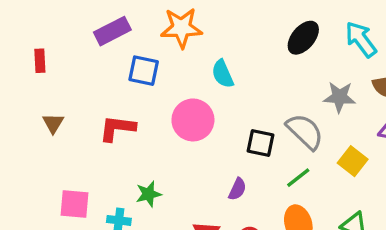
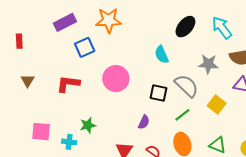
blue square: (144, 71) -> (85, 47), turned -36
cyan semicircle: (223, 74) -> (162, 55), moved

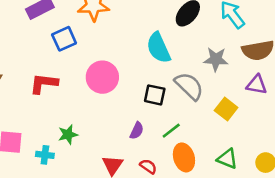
cyan semicircle: (162, 55) -> (158, 48), size x1.4
green line: (182, 115) -> (171, 131), moved

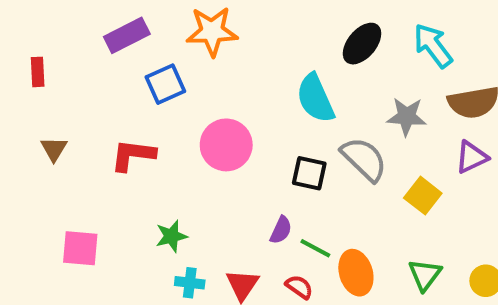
purple triangle: (257, 85) -> (471, 157), turned -35
green line: (171, 131) -> (315, 248), moved, turned 66
cyan cross: (45, 155) -> (190, 283), moved
green triangle: (227, 159) -> (425, 275), turned 45

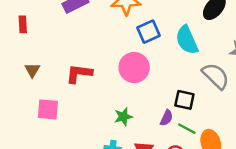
blue square: (165, 84) -> (148, 32), moved
black square: (309, 173) -> (184, 100), moved
green star: (171, 236) -> (123, 117), moved
pink square: (80, 248) -> (48, 109), moved

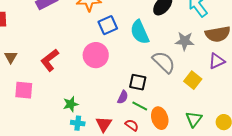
red L-shape: (79, 74) -> (50, 60), turned -45
green star: (123, 117) -> (71, 104), moved

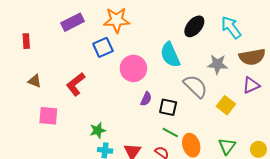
blue square: (108, 25) -> (103, 47), moved
pink circle: (96, 55) -> (133, 68), moved
brown triangle: (11, 57) -> (35, 81), turned -40
purple semicircle: (123, 97) -> (146, 99), moved

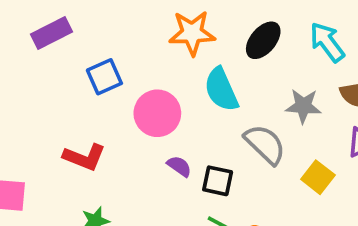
orange star: (117, 20) -> (192, 33), moved
red L-shape: (76, 84) -> (84, 157), moved, turned -120
purple semicircle: (146, 99) -> (179, 166), turned -80

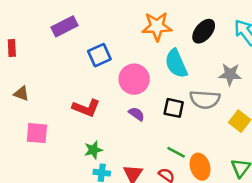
gray semicircle: (265, 144) -> (205, 100), turned 140
purple semicircle: (179, 166) -> (136, 114), moved
black square: (218, 181) -> (174, 108), moved

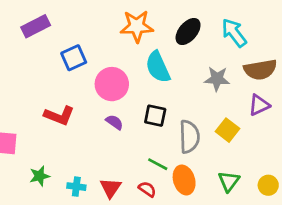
gray semicircle: (205, 100) -> (189, 137), moved, turned -96
green star: (93, 150) -> (40, 176), moved

